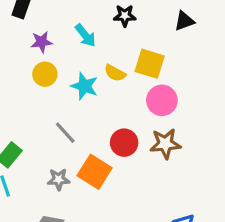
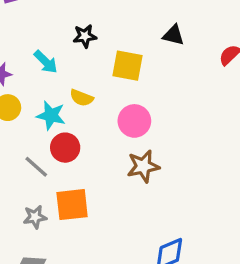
black triangle: (184, 21) -> (173, 35), moved, turned 40
yellow square: (150, 64) -> (127, 66), moved
red circle: (124, 143) -> (65, 148), moved
orange square: (95, 172) -> (72, 205), turned -32

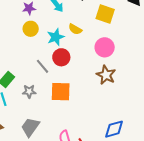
cyan star: (51, 115) -> (56, 37), turned 30
brown star: (143, 166) -> (106, 75), turned 30
gray star: (35, 217) -> (29, 91), moved

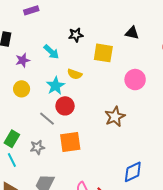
yellow circle: (31, 29) -> (22, 89), moved
pink circle: (105, 47) -> (135, 80), moved
brown star: (106, 75) -> (115, 117), turned 30

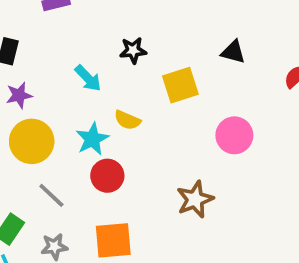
yellow square: (103, 53) -> (180, 85), turned -30
purple star: (23, 60) -> (19, 95), moved
yellow circle: (22, 89) -> (32, 141), size x1.5
gray line: (47, 119) -> (51, 195), moved

